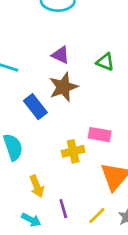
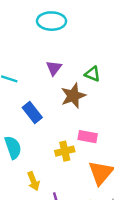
purple triangle: (61, 55) -> (54, 68), turned 42
brown star: (63, 87) -> (73, 96), moved

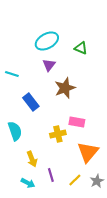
cyan ellipse: (51, 21) -> (47, 41), moved, turned -30
green triangle: (92, 74) -> (81, 48), moved

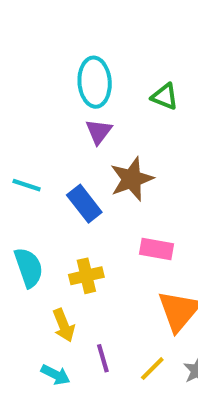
cyan ellipse: (47, 41) -> (95, 82), turned -65
cyan line: (12, 74) -> (27, 185), moved
blue rectangle: (31, 102) -> (84, 204), moved
yellow cross: (58, 134) -> (86, 276), moved

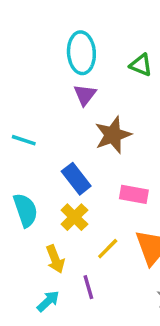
blue rectangle: (84, 204) -> (76, 179), moved
yellow cross: (86, 276) -> (74, 217), turned -32
yellow line: (152, 369) -> (108, 249), moved
cyan arrow: (55, 375) -> (48, 301), turned -70

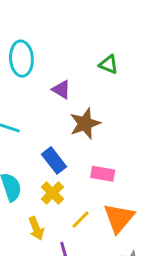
cyan ellipse: (81, 53) -> (21, 59), moved
purple triangle: (85, 95) -> (61, 90), turned -36

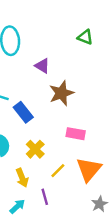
green triangle: (109, 64) -> (85, 37), moved
blue rectangle: (54, 160) -> (23, 112), moved

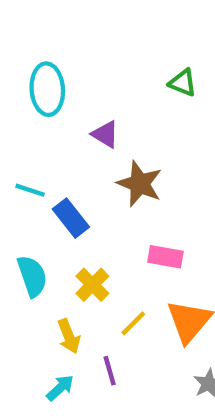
brown star: (61, 93) -> (140, 184), turned -30

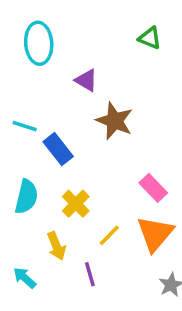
pink rectangle: (165, 257) -> (153, 188), moved, turned 36
cyan semicircle: (32, 276) -> (26, 197), turned 32
cyan arrow: (60, 388) -> (25, 278), moved, turned -95

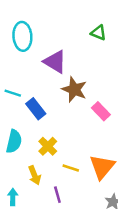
purple triangle: (86, 80) -> (55, 62), size x1.5
pink rectangle: (153, 188) -> (101, 111), moved
yellow line: (109, 235) -> (71, 168), turned 63
cyan arrow: (25, 278) -> (13, 197), turned 49

